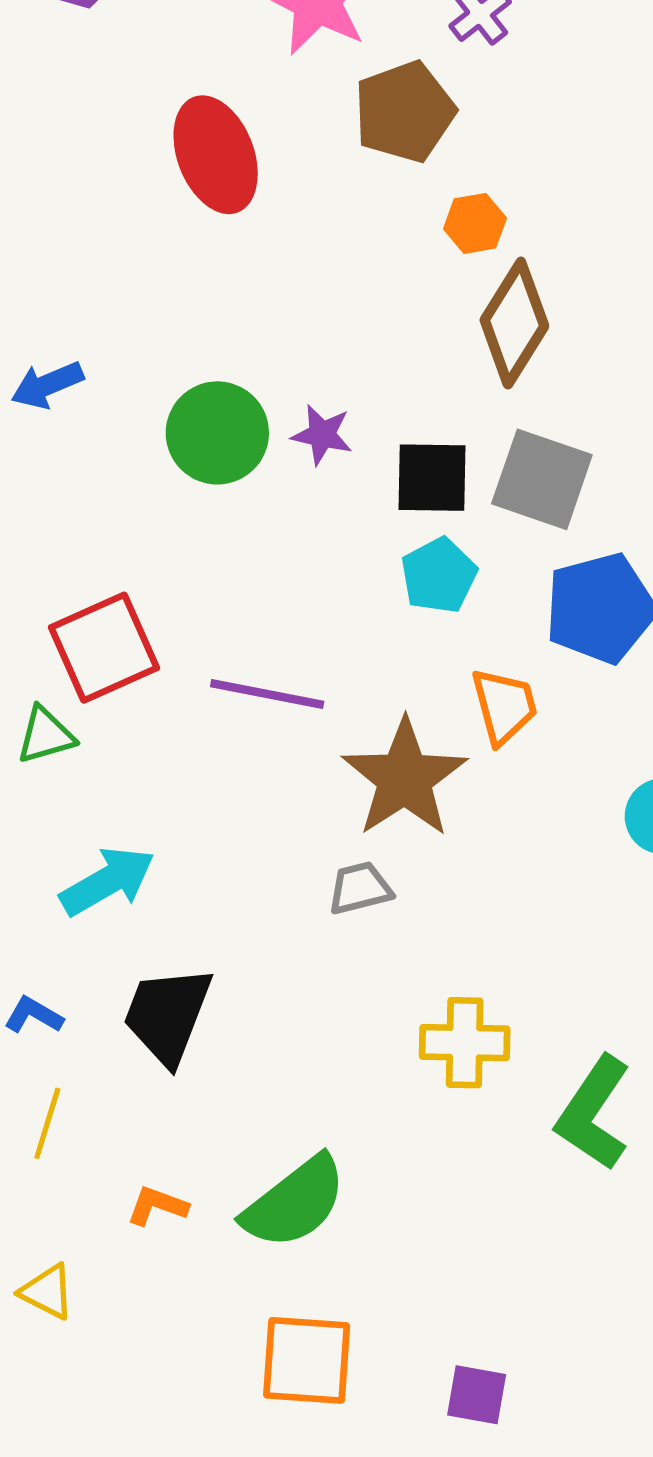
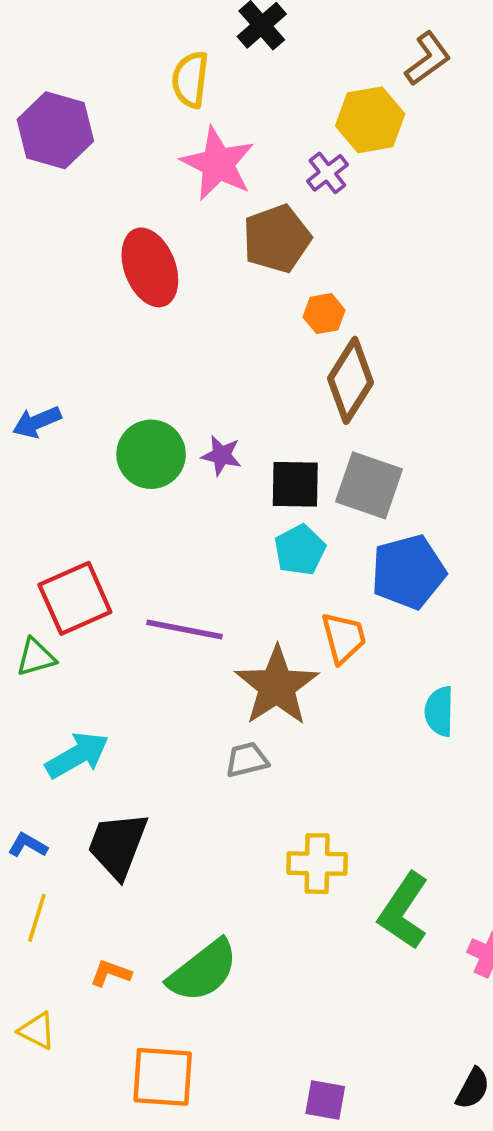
orange square: (307, 1360) -> (163, 1077), moved

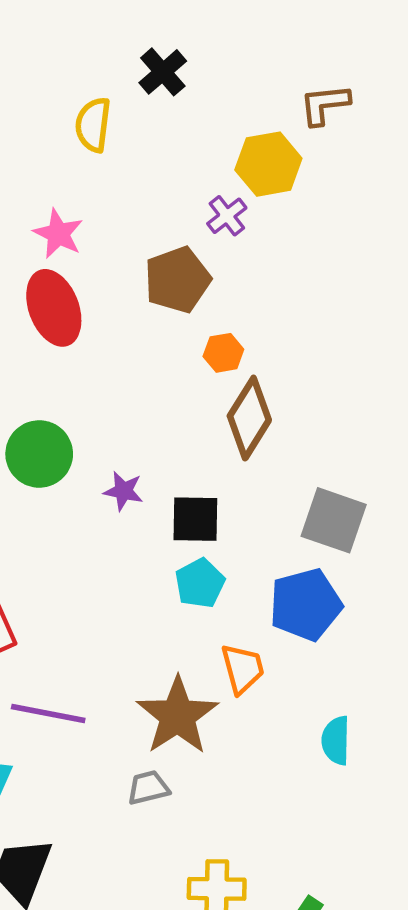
brown L-shape: (428, 59) -> (325, 105), turned -150
pink star: (218, 164) -> (58, 234), moved, size x0.7
green circle: (151, 454) -> (39, 454), moved
gray square: (369, 485) -> (334, 520), moved
purple line: (184, 630) -> (48, 714), moved

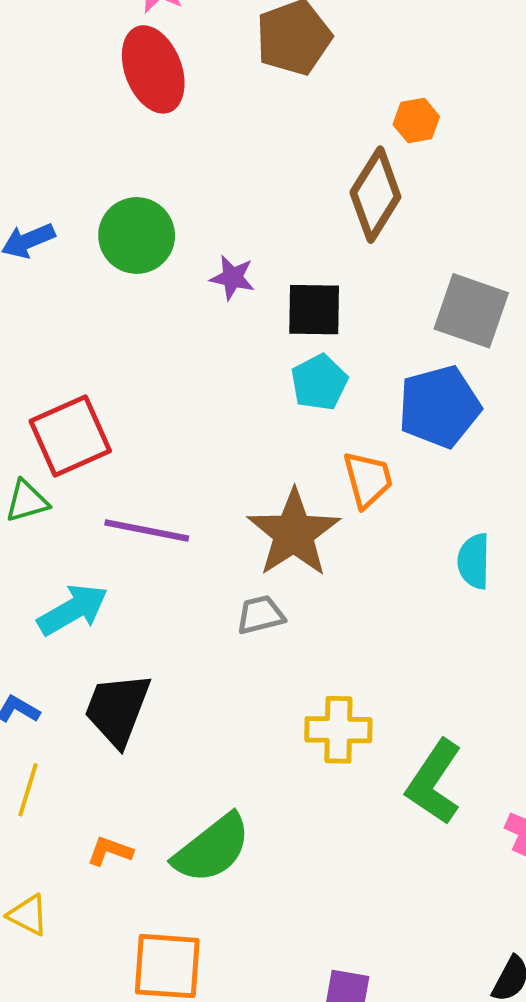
orange hexagon: (223, 353) -> (416, 121), moved

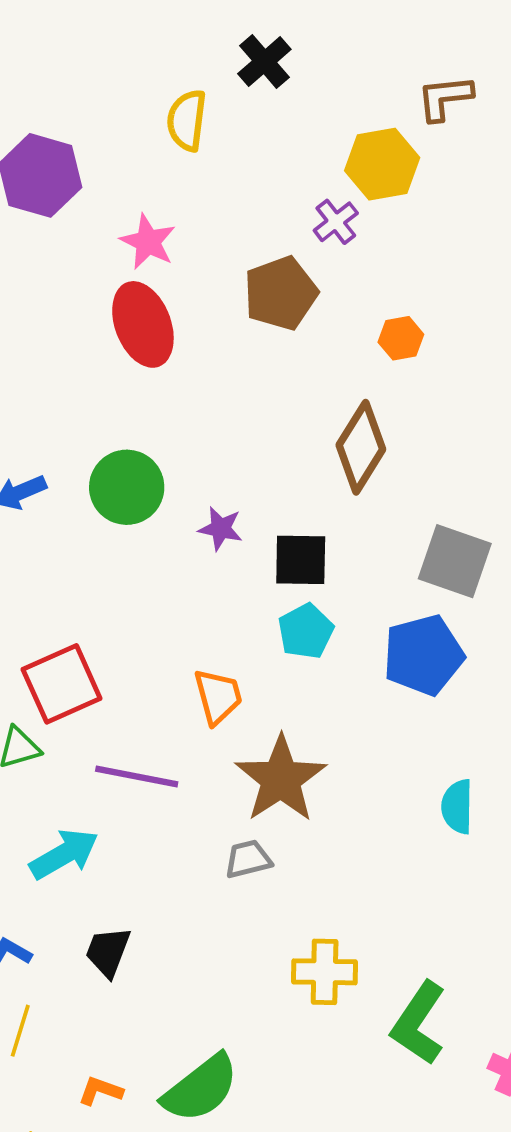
orange hexagon: (416, 121) -> (401, 338), moved
orange trapezoid: (368, 479) -> (218, 696), moved
black trapezoid: (117, 709) -> (108, 952), size x0.7

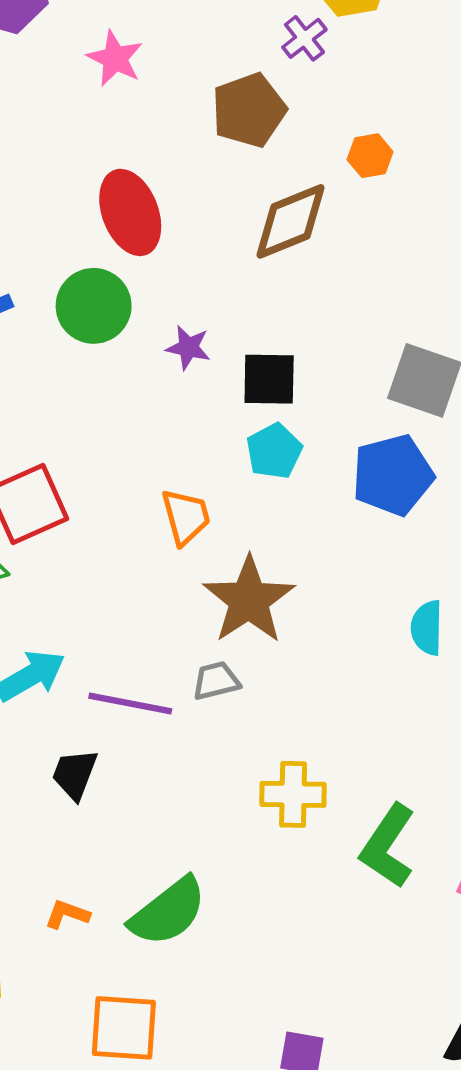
red ellipse: (143, 324) -> (130, 212), moved
brown diamond: (361, 447) -> (291, 221), moved, turned 36
purple line: (137, 777) -> (130, 704), moved

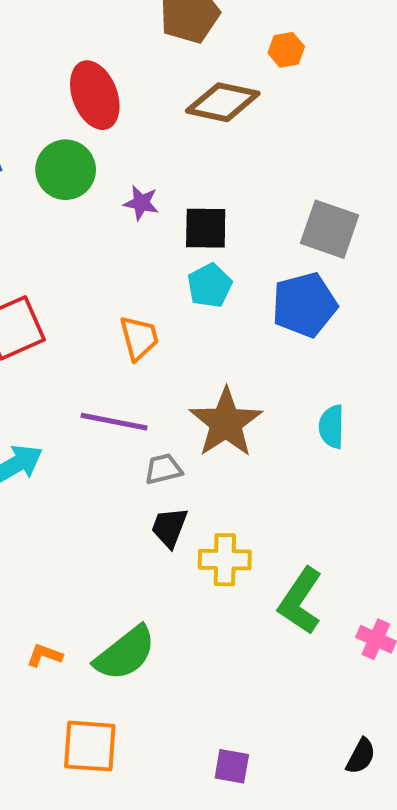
brown diamond: (291, 221) -> (223, 102), turned 34
brown star: (249, 600) -> (226, 423), moved
purple line: (130, 704) -> (114, 422), moved
black trapezoid: (75, 774) -> (169, 527), moved

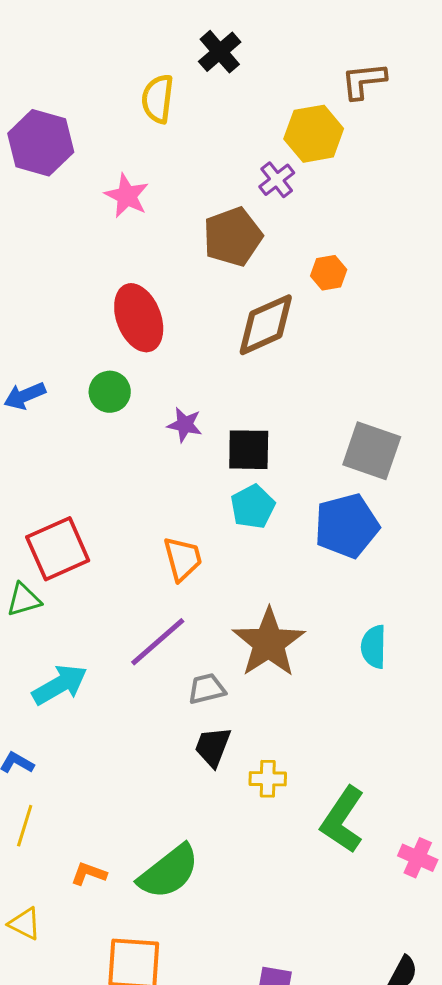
brown diamond: (223, 102) -> (266, 325), turned -36
green circle: (66, 170) -> (110, 392), size x0.7
purple line: (114, 422) -> (158, 642), turned -52
yellow cross: (225, 560) -> (268, 779), size x0.7

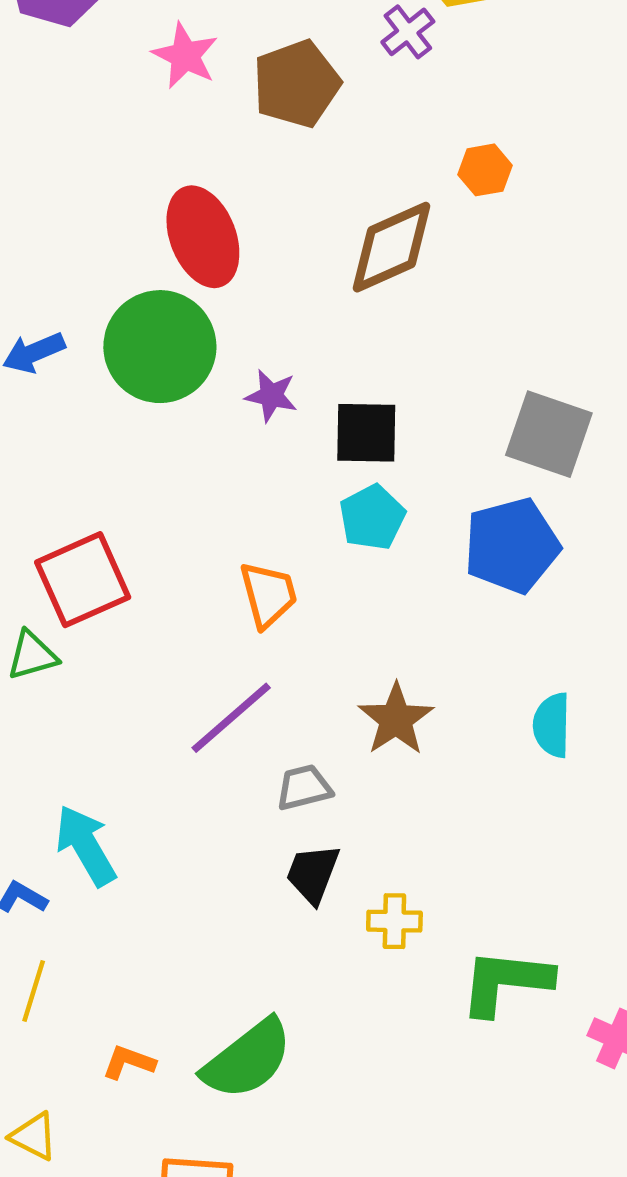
brown pentagon: (233, 237) -> (296, 84), moved
green circle: (110, 392) -> (160, 347), size x1.8
brown star: (269, 643) -> (396, 719), size x0.7
cyan arrow: (60, 685) -> (86, 845), moved, turned -90
green L-shape: (343, 820) -> (506, 982), turned 62

